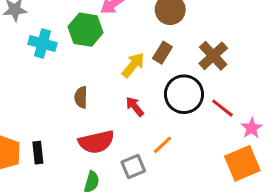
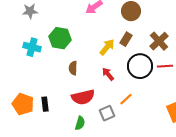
green hexagon: (86, 30) -> (60, 38), moved
cyan cross: (43, 43) -> (32, 47), moved
red line: (222, 108) -> (165, 66), moved, turned -42

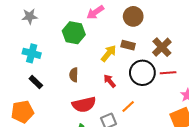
green hexagon: (60, 38) -> (74, 33), moved
brown rectangle: (126, 39) -> (128, 45), turned 72
orange pentagon: (23, 104) -> (22, 112), turned -30
black rectangle: (45, 104) -> (36, 82), moved, turned -40

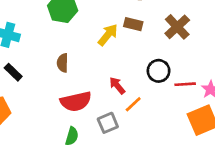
black circle: (142, 73) -> (159, 71), moved, size x0.7
red line: (168, 73) -> (185, 84), moved
red arrow: (110, 81) -> (117, 86), moved

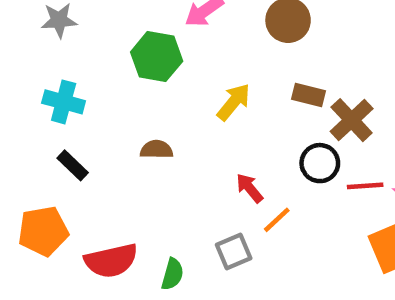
brown rectangle: (133, 24) -> (308, 95), moved
brown cross: (177, 27) -> (352, 120), moved
brown semicircle: (63, 63) -> (157, 150), turned 90
red semicircle: (76, 102) -> (111, 261), moved

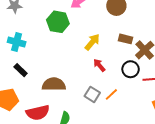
brown semicircle: (157, 150) -> (54, 84), moved, size x1.6
red arrow: (250, 188) -> (99, 65), moved
gray square: (234, 252) -> (92, 94), moved, turned -35

